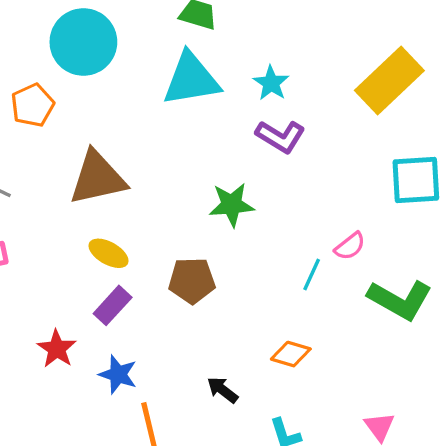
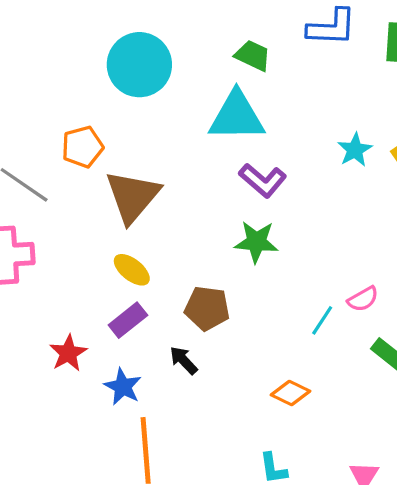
cyan star: (271, 83) -> (355, 150), moved
orange pentagon: (33, 105) -> (82, 147), moved
purple L-shape: (280, 137) -> (263, 180), moved
brown triangle: (98, 178) -> (133, 196), turned -46
black arrow: (223, 390) -> (184, 360), moved

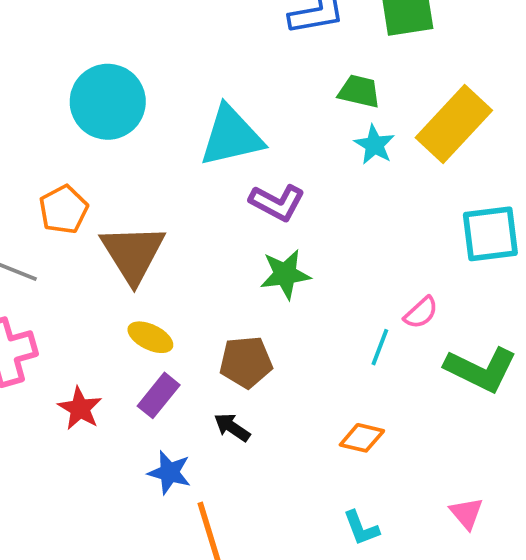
green trapezoid: (253, 55) -> (359, 91), moved
red star: (68, 353) -> (80, 408), moved

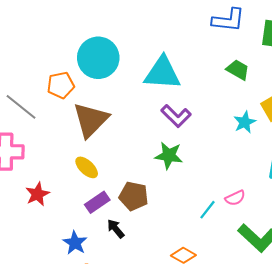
cyan circle: (108, 102) -> (98, 58), moved
cyan star: (374, 145) -> (245, 122), moved
purple rectangle: (159, 395) -> (97, 202), moved

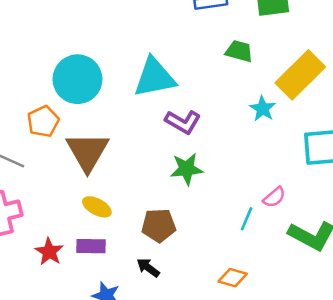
purple rectangle: (97, 202) -> (91, 246), moved, turned 50

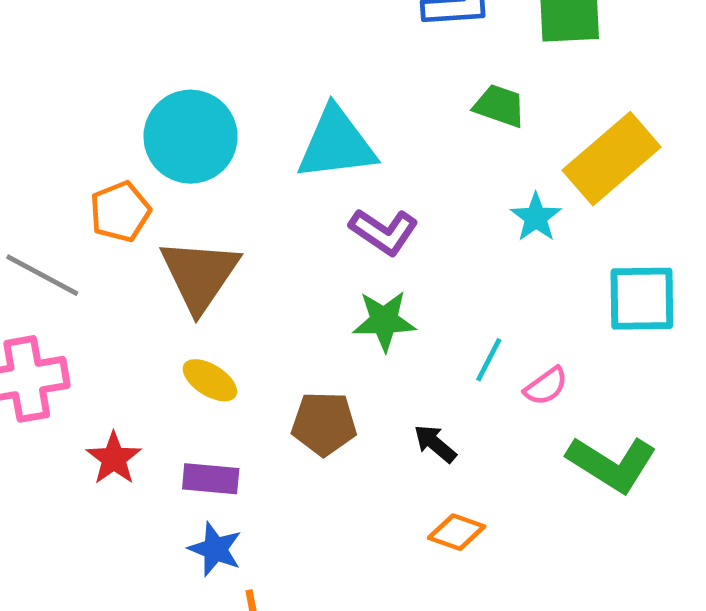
cyan line: (247, 219) -> (489, 360), moved
purple rectangle: (91, 246) -> (211, 479), moved
black arrow: (148, 268) -> (435, 444), moved

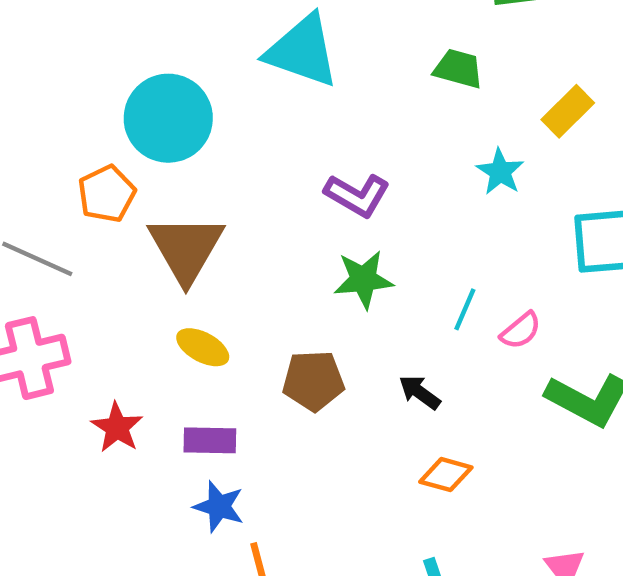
cyan triangle: (336, 144) -> (302, 51), moved, turned 30
yellow rectangle: (612, 159) -> (568, 111), size x0.6

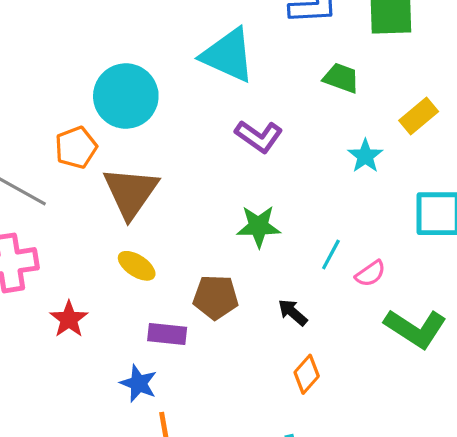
purple L-shape: (357, 195) -> (259, 136), moved
purple rectangle: (210, 440) -> (167, 334), moved
orange diamond: (446, 475) -> (307, 374), turned -69

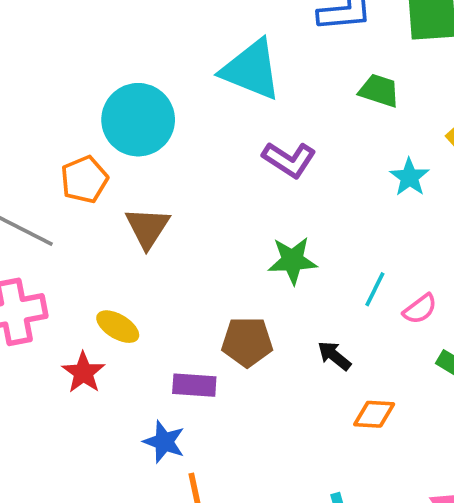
brown triangle: (131, 192) -> (147, 228), size x0.7
yellow ellipse: (137, 266) -> (118, 327), moved
orange diamond: (307, 374) -> (374, 414), moved, turned 54

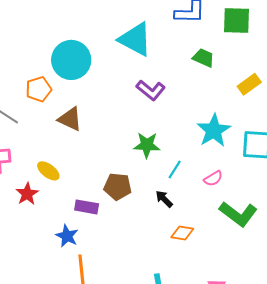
cyan star: (409, 177) -> (214, 131), moved, size x1.6
brown triangle: (147, 228) -> (70, 119), turned -44
cyan line: (375, 289) -> (175, 170), moved

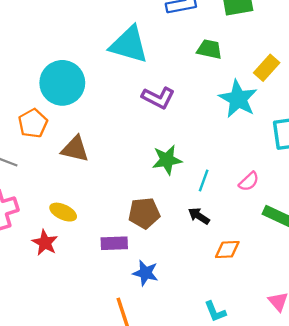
cyan star: (214, 131) -> (238, 99), moved
blue star: (67, 236) -> (146, 273), moved

